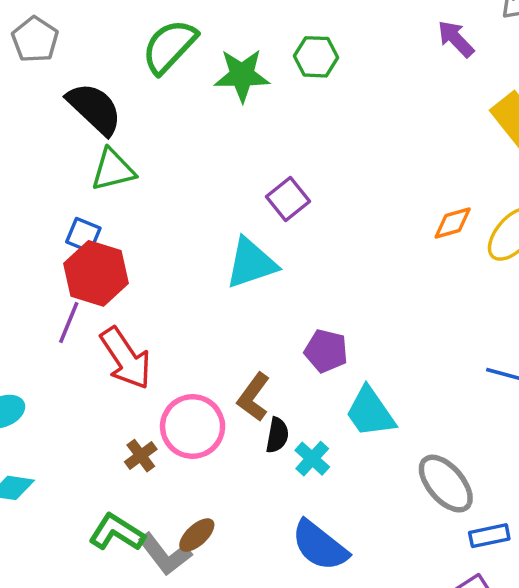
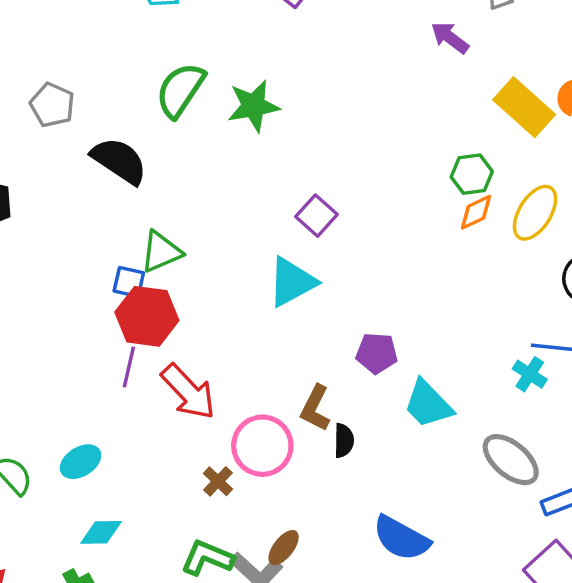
green hexagon: (316, 57) -> (472, 174), moved
green triangle: (113, 170) -> (161, 252), moved
cyan cross: (312, 459) -> (530, 374), moved

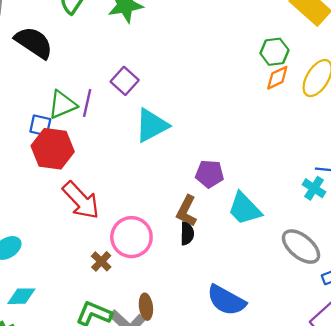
purple square: (316, 216) -> (125, 81), moved
purple line: (129, 367) -> (87, 103), moved
brown L-shape: (315, 408) -> (187, 211), moved
brown ellipse: (284, 548) -> (146, 307), turned -45

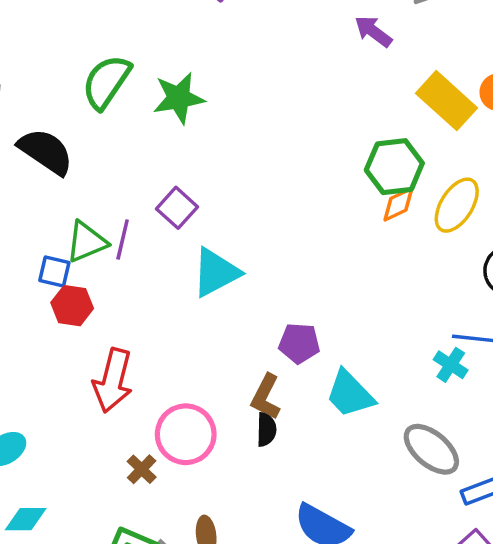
green hexagon: (274, 52) -> (394, 167), size x1.4
red hexagon: (53, 149) -> (72, 306), size x0.7
red arrow: (81, 200) -> (113, 380), turned 57

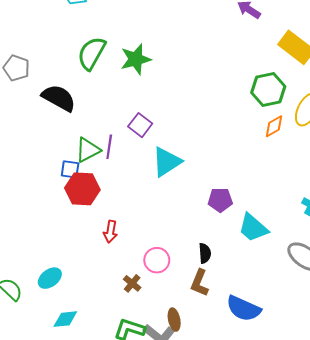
orange diamond: (398, 204) -> (274, 126), moved
red hexagon: (72, 306) -> (82, 189), size x1.4
red arrow: (113, 380) -> (110, 232), size x0.6
brown L-shape: (266, 397) -> (199, 283), moved
pink circle: (186, 434) -> (157, 260), size x0.7

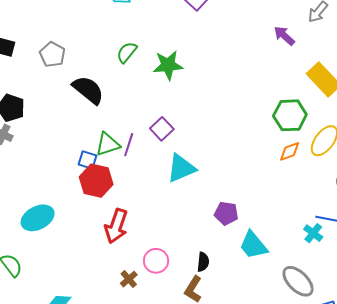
green semicircle: (92, 53) -> (127, 52), size x0.7
red arrow: (110, 232) -> (116, 226), size x1.6
cyan ellipse: (50, 278) -> (38, 218), moved, size x1.4

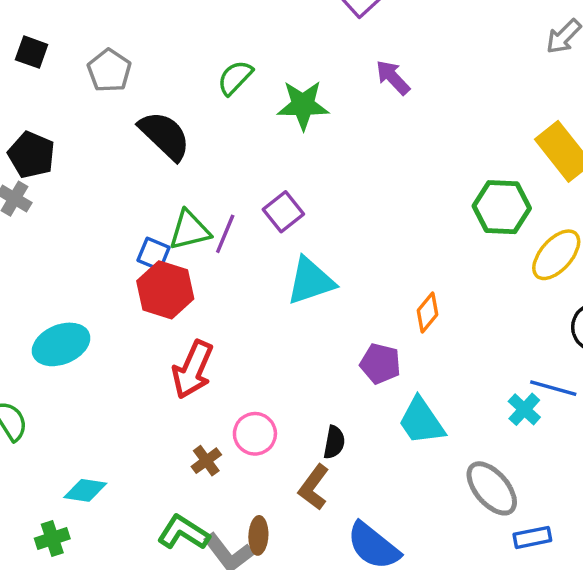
purple arrow: (284, 36) -> (393, 78), moved
orange diamond: (290, 151) -> (428, 312), moved, turned -35

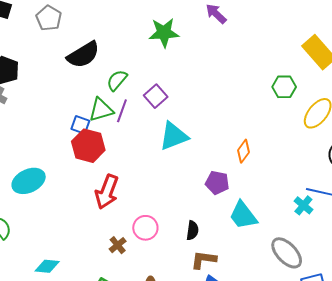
green semicircle: (235, 78) -> (117, 80), moved
black semicircle: (165, 136) -> (83, 55), turned 108
green hexagon: (502, 207) -> (284, 87), size x0.7
brown L-shape: (314, 487) -> (204, 260), moved, turned 64

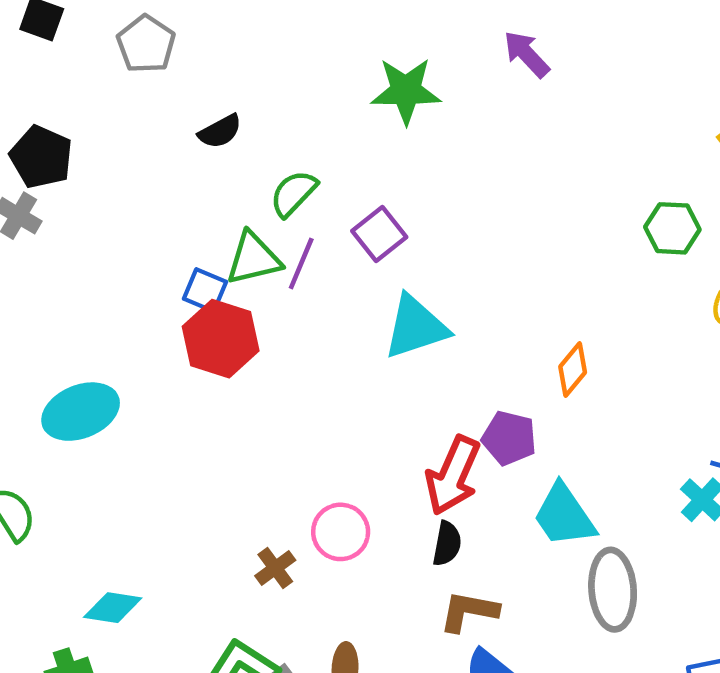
black semicircle: (83, 55) -> (220, 131), size x0.6
red arrow: (107, 192) -> (453, 475), moved
gray ellipse: (287, 253) -> (613, 590), moved, turned 36

